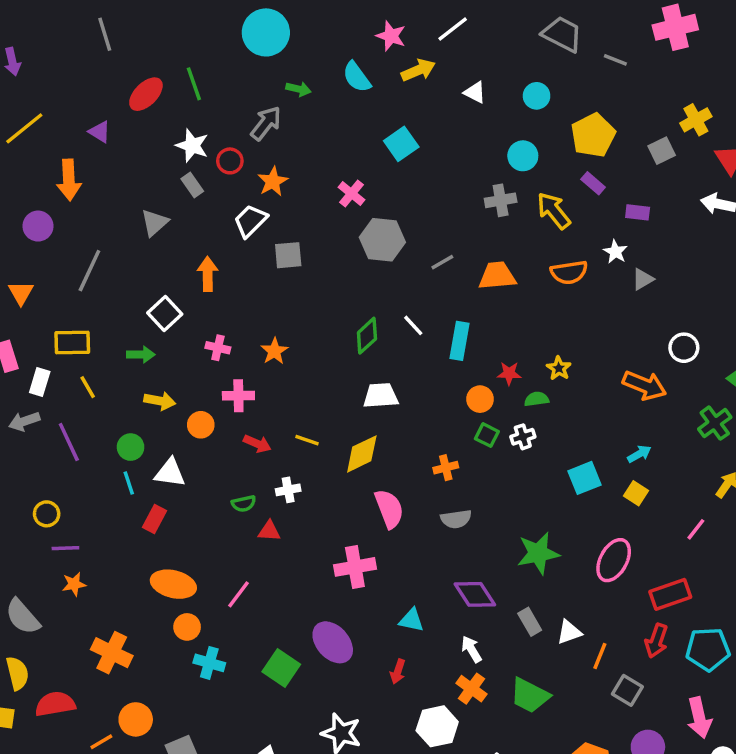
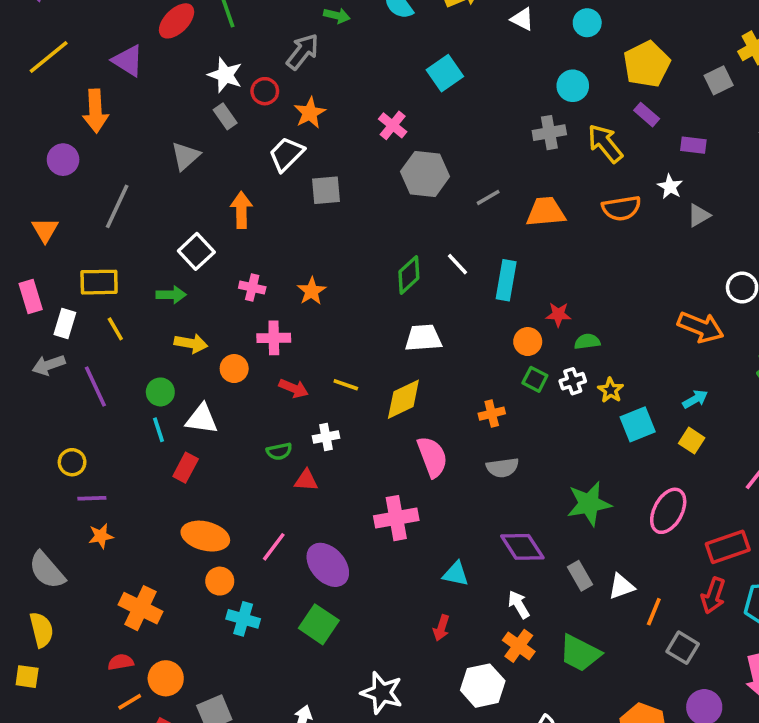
purple triangle: (100, 132) -> (128, 61), size x1.4
yellow star: (559, 368) -> (611, 390), moved
purple ellipse: (333, 642) -> (328, 565), moved
red semicircle: (55, 704) -> (121, 662), moved, size x0.6

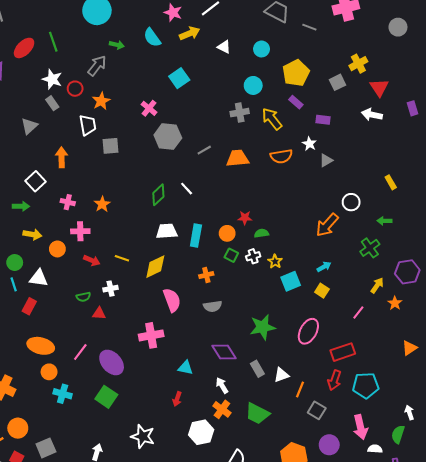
white trapezoid: (286, 154) -> (88, 125), turned 125
cyan rectangle: (506, 280) -> (196, 235), moved
orange arrow: (701, 327) -> (327, 225), turned 110

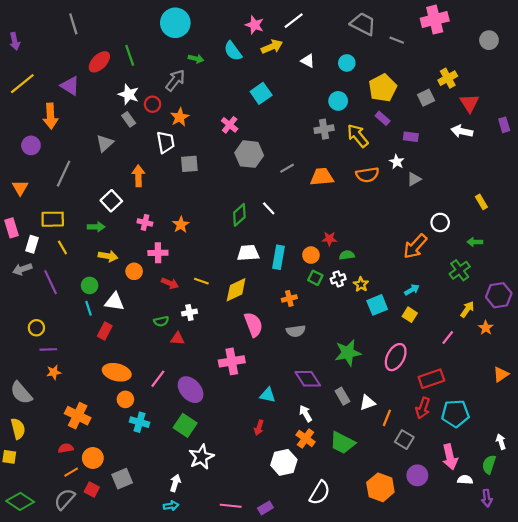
white star: (143, 436) -> (201, 457), moved, turned 30

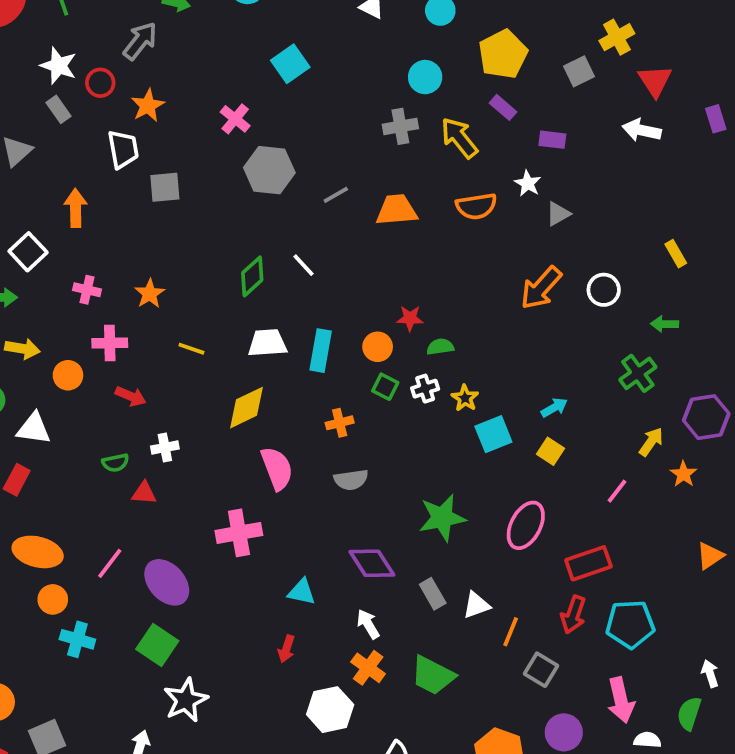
orange arrow: (415, 246) -> (541, 288), moved
yellow line: (201, 281) -> (191, 349), moved

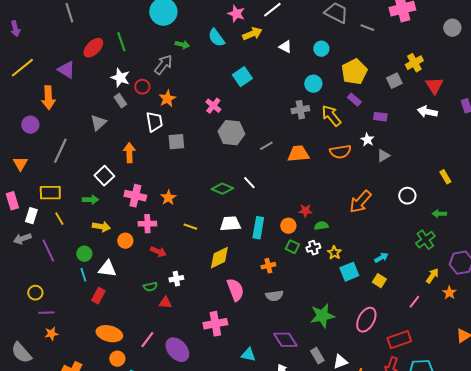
green diamond: (252, 276) -> (222, 189), turned 65
orange arrow: (541, 288) -> (360, 202), moved
pink cross: (87, 290) -> (135, 196), size x1.5

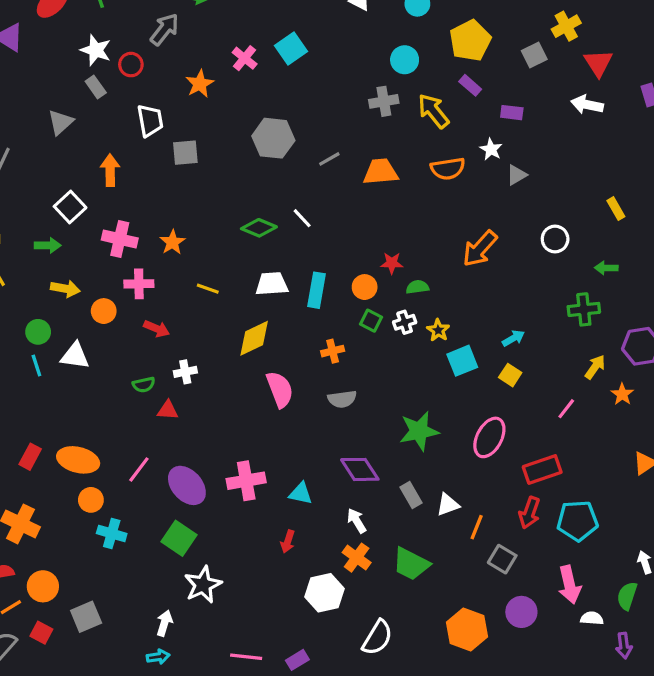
orange star: (167, 99) -> (200, 84), moved
pink cross: (213, 106) -> (245, 58), moved
green cross: (425, 240) -> (584, 309), turned 30
red rectangle: (98, 296) -> (30, 457), moved
pink cross: (215, 324) -> (246, 481), moved

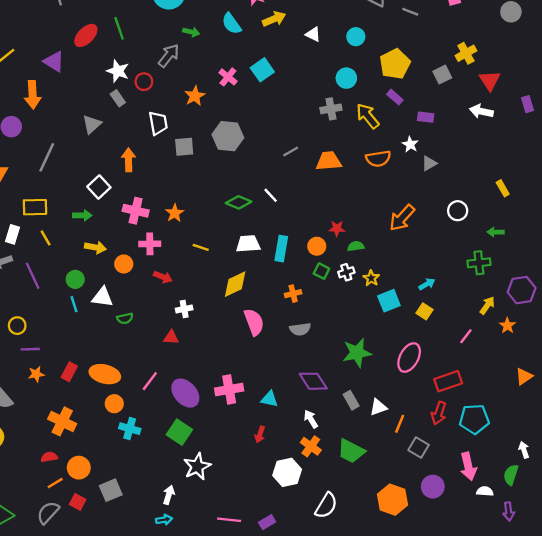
gray hexagon: (273, 138) -> (228, 136), moved
green semicircle: (144, 385) -> (125, 318), moved

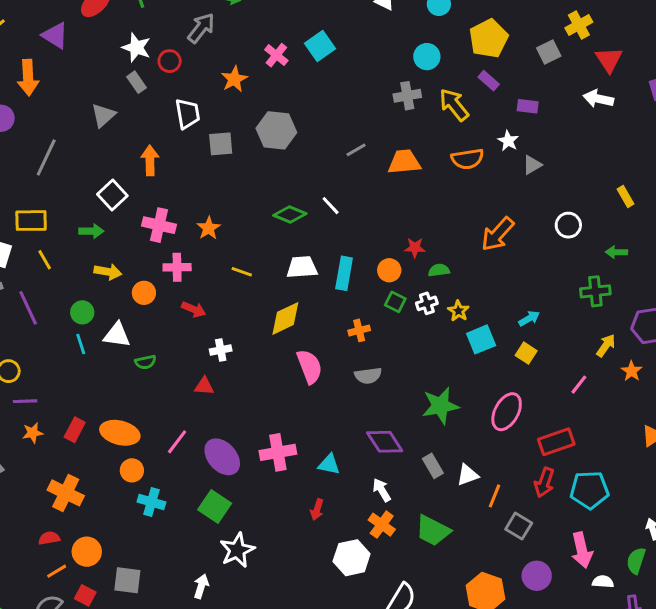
gray square: (111, 490) -> (127, 580), turned 30

